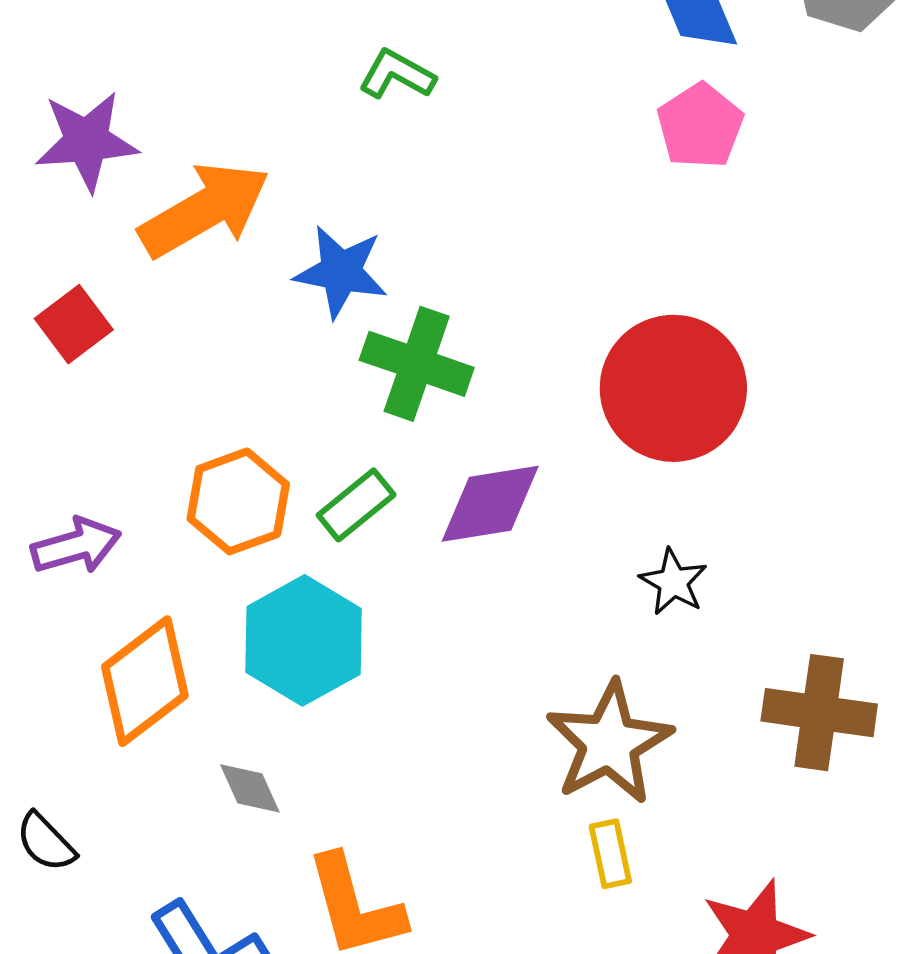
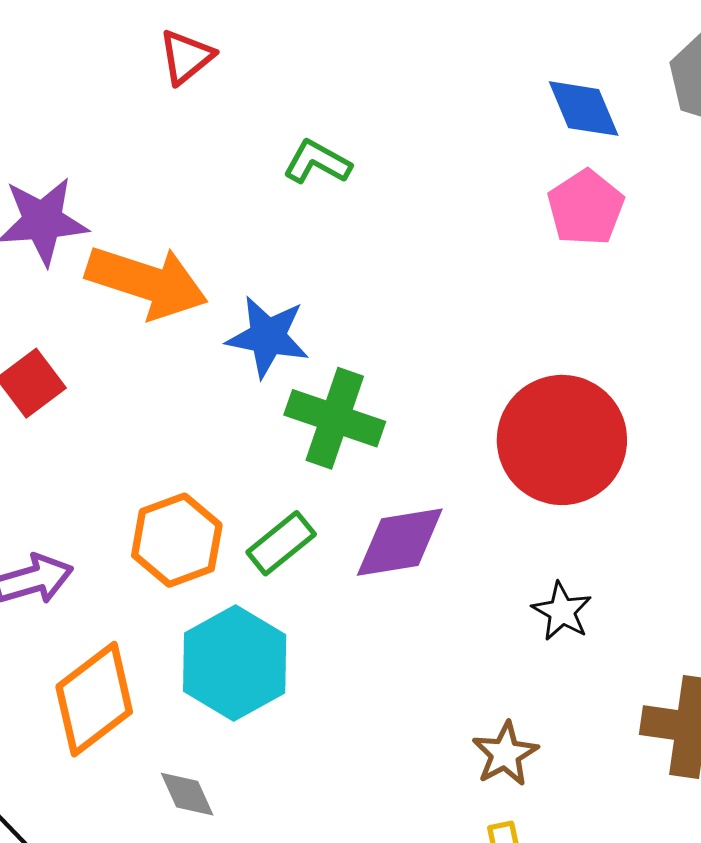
orange arrow: (204, 210) -> (147, 282), turned 48
brown star: (609, 743) -> (505, 754), size x0.6

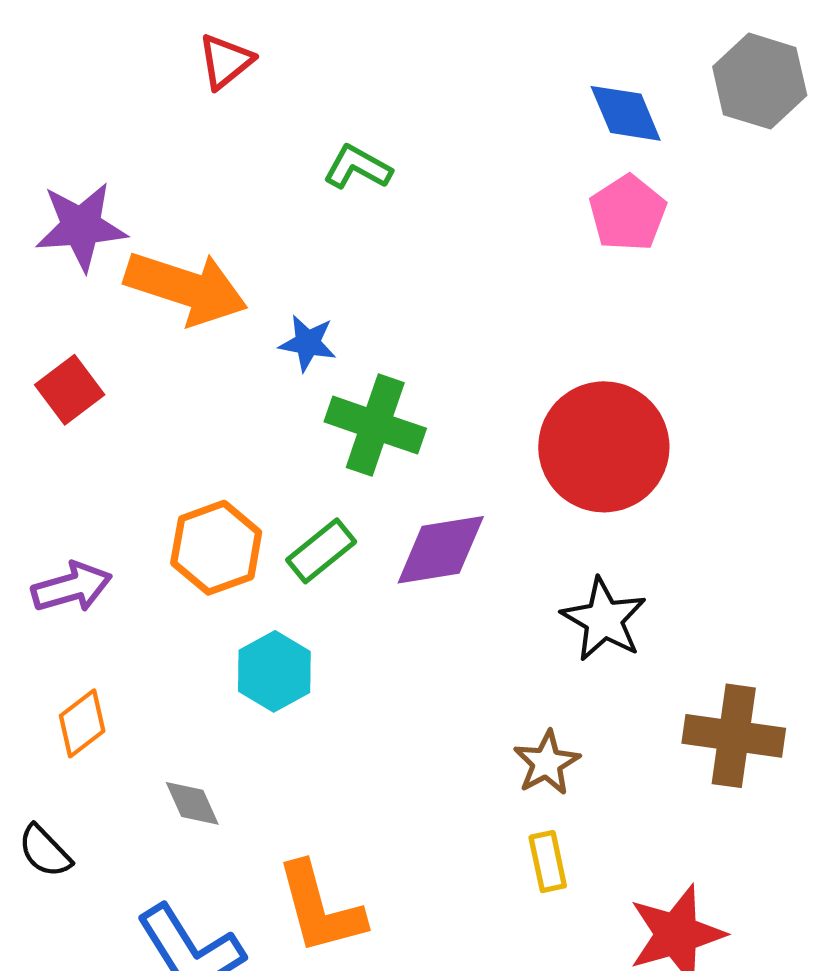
blue star: (268, 337) -> (308, 343), size x0.7
black star: (562, 611) -> (604, 619), size x1.4
cyan hexagon: (235, 663) -> (274, 671), size x0.7
orange diamond: (94, 699) -> (82, 723), moved, size x0.6
gray diamond: (187, 794) -> (192, 803), moved

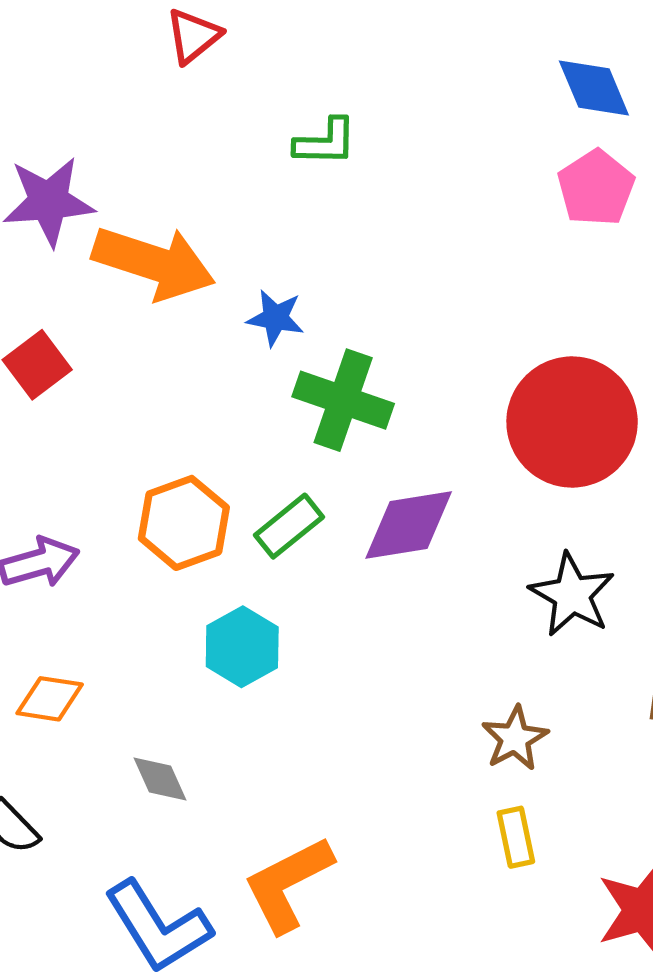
green L-shape: (358, 167) -> (325, 142), turned 152
orange diamond: (82, 723) -> (50, 699), turned 46
orange L-shape: (320, 908) -> (288, 884), turned 78

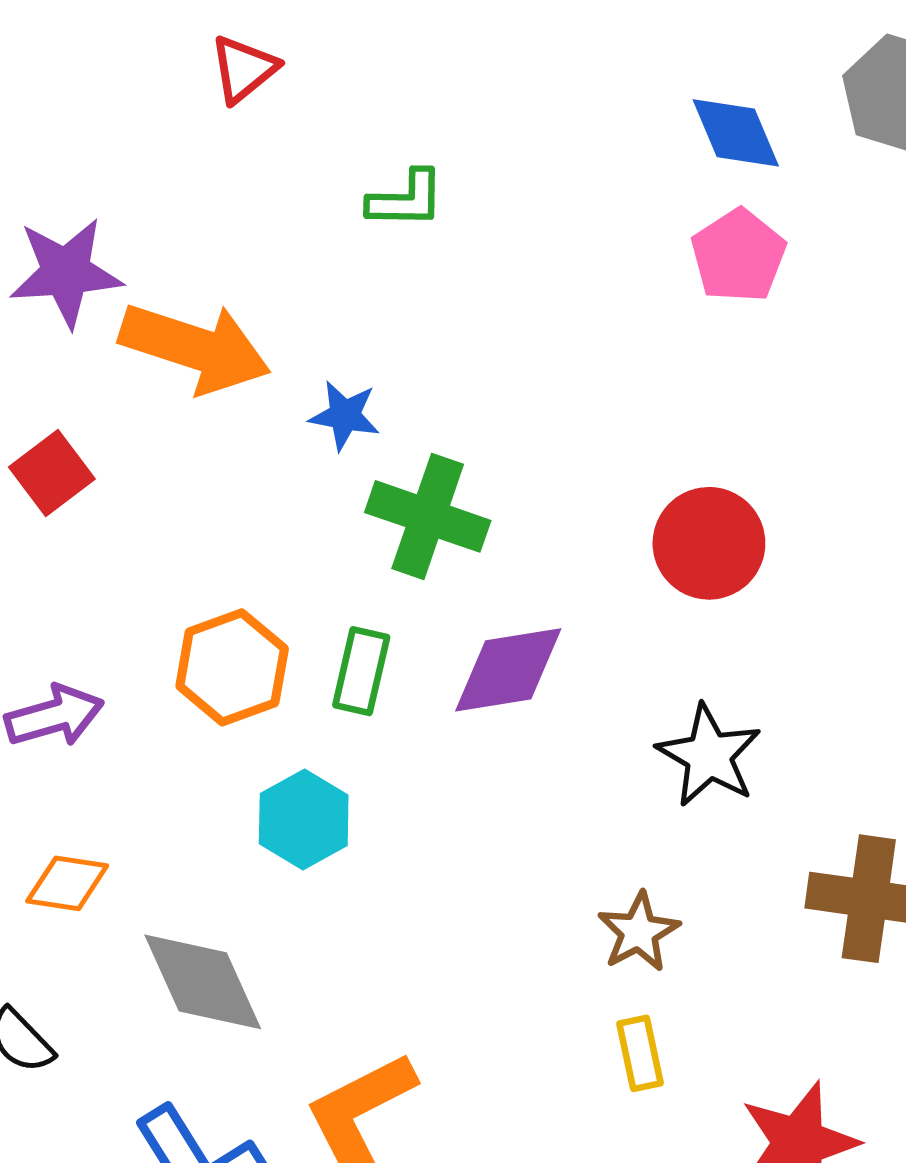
red circle: (572, 422) -> (709, 543), size x0.7
green rectangle: (289, 526) -> (361, 671), turned -38
gray diamond: (160, 779) -> (203, 982), size x1.8

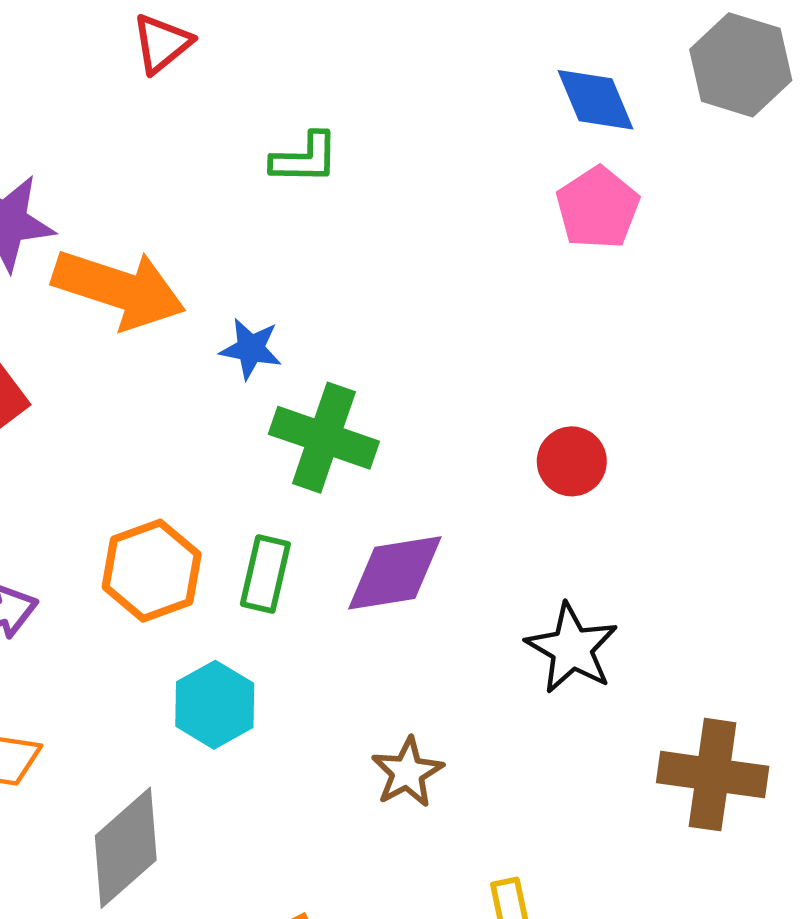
red circle: (709, 543) -> (572, 461), size x0.7
brown star: (639, 932) -> (407, 772), moved
gray diamond: (203, 982) -> (126, 848), turned 73

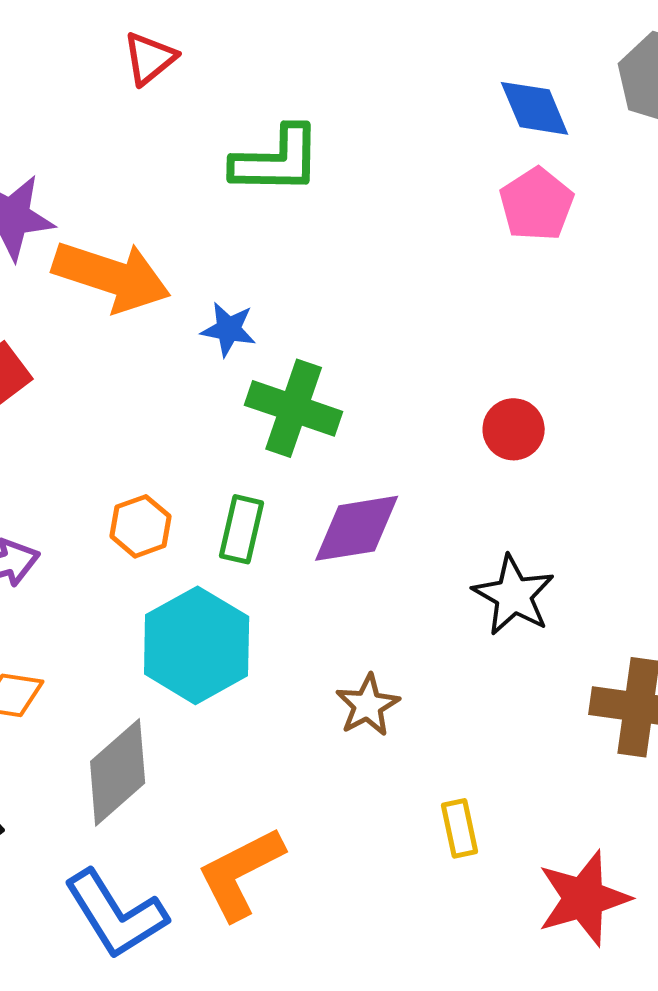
green L-shape: (305, 158) -> (277, 160), size x1.5
orange hexagon: (152, 571) -> (141, 526), size x0.7
cyan hexagon: (215, 705) -> (197, 645), size x1.5

